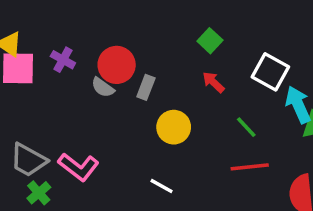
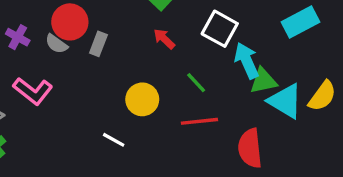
purple cross: (63, 60) -> (18, 37), moved
yellow circle: (174, 127) -> (142, 99), moved
pink L-shape: (79, 167) -> (33, 91), moved

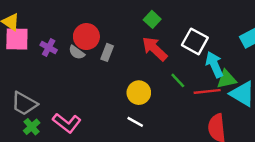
red arrow: (164, 39) -> (155, 49), size x1.6
pink L-shape: (33, 91) -> (67, 123), moved
red line: (199, 121) -> (207, 91), moved
white line: (114, 140) -> (135, 122), moved

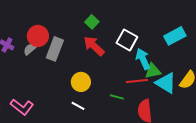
gray semicircle: (77, 52) -> (30, 49), turned 104
gray rectangle: (107, 52) -> (55, 49), size x1.6
green line: (178, 80) -> (117, 97), moved, turned -32

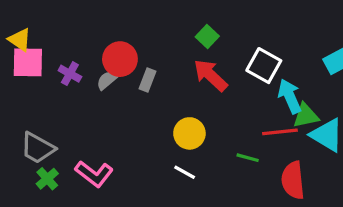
gray rectangle: (55, 49) -> (147, 80), size x0.6

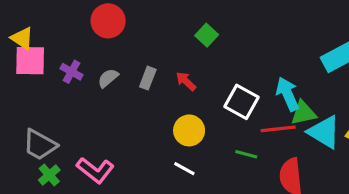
red circle: (120, 59) -> (108, 21), moved
white square: (264, 66) -> (242, 102), moved
red arrow: (210, 75) -> (186, 81), moved, size x0.6

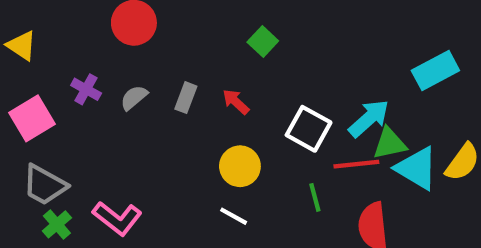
pink square: (30, 61) -> (32, 118), moved, turned -32
cyan arrow: (288, 94) -> (369, 118), turned 72
green line: (246, 154) -> (315, 197), turned 60

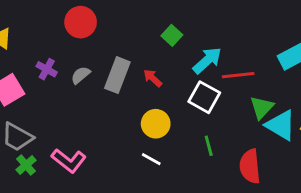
gray rectangle: (186, 98) -> (117, 75), size x1.6
cyan arrow: (369, 118) -> (207, 60), moved
green triangle: (390, 143) -> (262, 108), turned -35
red line: (356, 164) -> (238, 75), moved

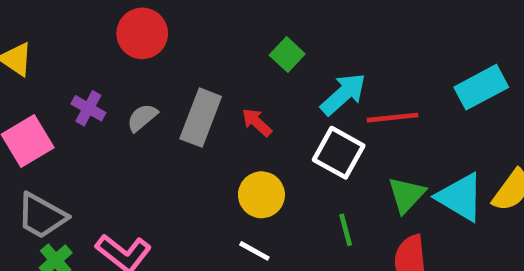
green triangle: (262, 108) -> (406, 195), moved

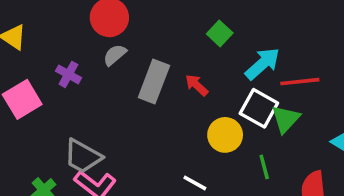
gray semicircle: (142, 118) -> (115, 55), moved
yellow circle: (261, 195) -> (225, 135), moved
green triangle: (406, 195) -> (286, 119), moved
gray trapezoid: (42, 216) -> (83, 156), moved

